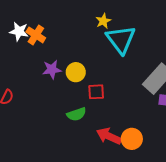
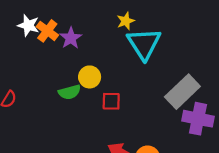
purple star: (52, 69) -> (71, 38), moved, turned -30
green semicircle: (77, 114) -> (70, 92), moved

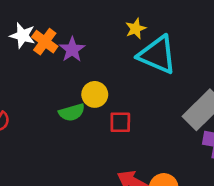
cyan triangle: (144, 44) -> (157, 55), turned -33

